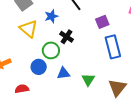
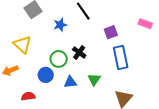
yellow triangle: (29, 29) -> (22, 45), moved
black cross: (67, 37) -> (79, 52), moved
green triangle: (88, 80) -> (94, 79), moved

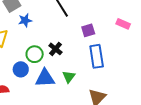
blue star: (60, 25) -> (25, 20), moved
blue triangle: (70, 82) -> (45, 78), size x1.5

